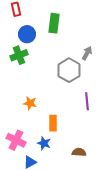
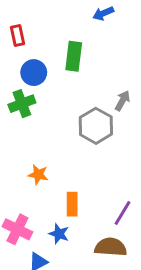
purple line: (87, 101) -> (122, 213), moved, turned 36
brown semicircle: (79, 152) -> (111, 247), size x1.5

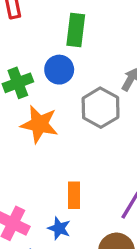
blue circle: (34, 73) -> (59, 70), moved
orange star: (38, 175) -> (39, 124), moved, size x1.6

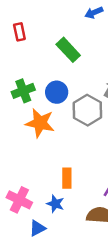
green rectangle: (76, 30) -> (68, 50), turned -50
blue circle: (59, 70) -> (57, 92), moved

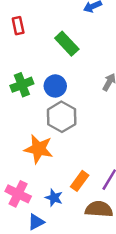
gray hexagon: (87, 110) -> (62, 117), moved
orange star: (40, 123) -> (39, 149), moved
orange rectangle: (67, 178) -> (80, 181), moved, turned 36

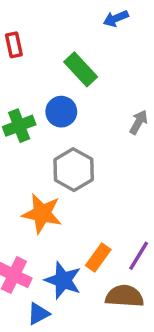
blue circle: (55, 86) -> (61, 112), moved
blue star: (54, 198) -> (63, 280), size x1.5

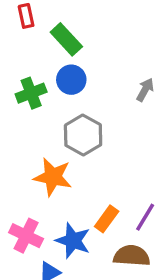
green rectangle: (81, 69) -> (66, 39), moved

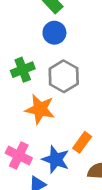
green cross: (31, 93) -> (23, 70), moved

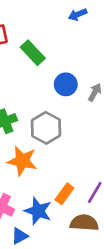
blue circle: (54, 33) -> (66, 84), moved

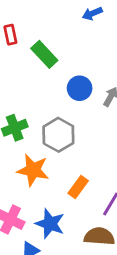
orange rectangle: (64, 194) -> (78, 187), moved

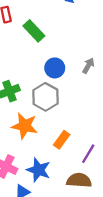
blue circle: (80, 88) -> (55, 68), moved

